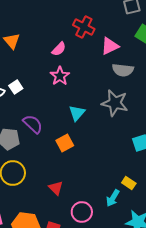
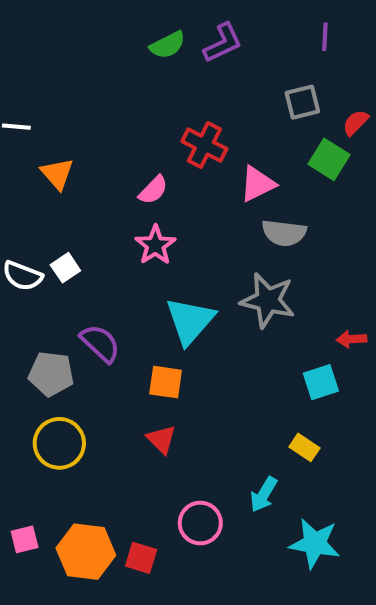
cyan triangle: (77, 113) -> (190, 321), size x1.5
orange square: (65, 143) -> (166, 382), turned 36
yellow rectangle: (129, 183) -> (304, 447), moved
red triangle: (56, 188) -> (161, 439), moved

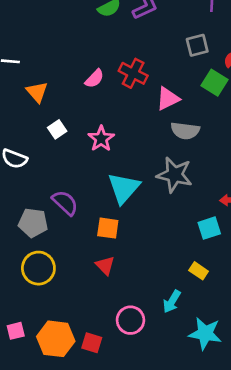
pink semicircle: (153, 190) -> (94, 79), moved
white square: (65, 268) -> (57, 129), moved

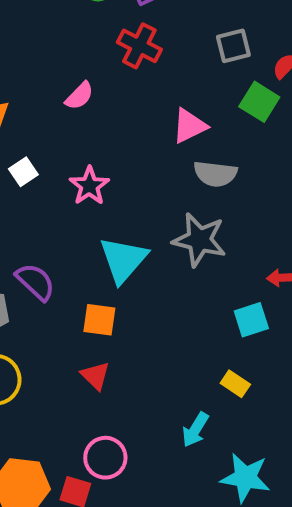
red cross: (133, 73) -> (139, 46), moved
pink circle: (130, 320) -> (105, 458), moved

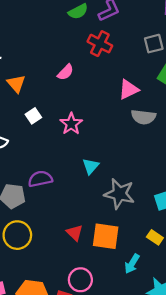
gray star: (199, 240) -> (119, 194), moved
cyan triangle: (123, 260) -> (91, 166), size x0.6
purple semicircle: (35, 282) -> (40, 179), turned -55
orange square: (99, 320) -> (106, 236), moved, size x1.4

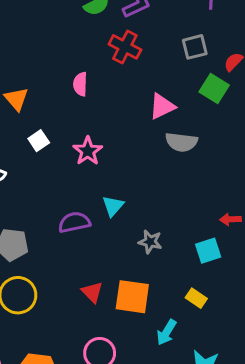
pink semicircle: (65, 72) -> (80, 84), turned 138
purple semicircle: (40, 179) -> (74, 222), moved
gray star: (119, 194) -> (150, 242), size x0.6

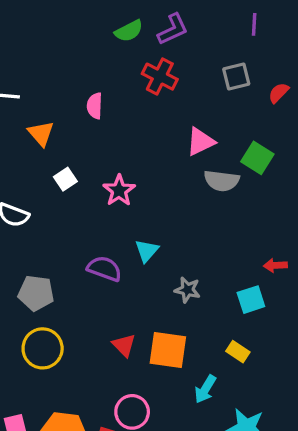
pink semicircle: (80, 84) -> (95, 106), moved
green square: (214, 89) -> (257, 158), moved
purple semicircle: (74, 222) -> (104, 269), turned 32

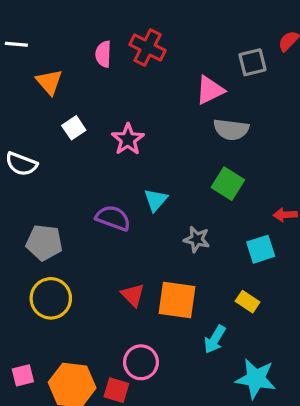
red cross: (160, 77) -> (148, 48), moved
gray square: (236, 77) -> (252, 62), moved
green square: (257, 158) -> (228, 184), moved

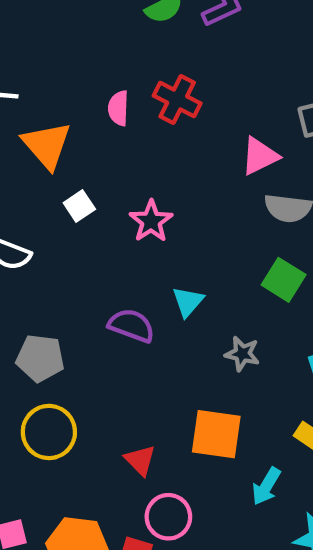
orange triangle: (49, 82) -> (47, 145), size x1.4
red triangle: (133, 295) -> (140, 460), moved

